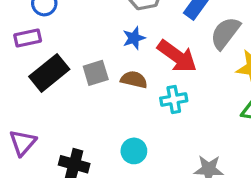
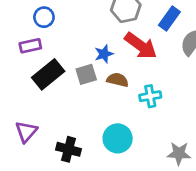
blue star: (134, 38) -> (104, 54), moved
red arrow: (177, 56) -> (141, 46), moved
cyan circle: (134, 151) -> (118, 138), size x1.4

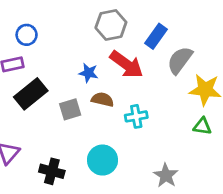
blue star: (104, 54) -> (88, 73), turned 30
gray square: (86, 74) -> (70, 109), moved
gray star: (179, 153) -> (166, 176), turned 30

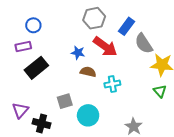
gray semicircle: (180, 60) -> (144, 44), turned -70
gray square: (70, 109) -> (65, 101), moved
green triangle: (202, 126) -> (160, 91), turned 40
black cross: (52, 171) -> (41, 123), moved

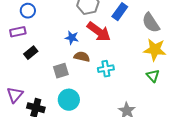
gray semicircle: (144, 44) -> (151, 23), moved
black rectangle: (36, 68) -> (31, 53), size x0.6
gray square: (65, 101) -> (61, 71), moved
cyan circle: (88, 115) -> (69, 100), moved

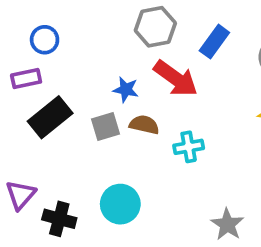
black rectangle: (31, 53) -> (50, 117), size x1.6
gray square: (61, 71) -> (105, 127), moved

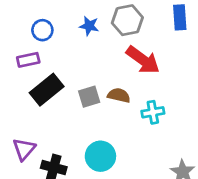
blue rectangle: (214, 42) -> (180, 17), moved, turned -40
blue star: (126, 90) -> (89, 26), moved

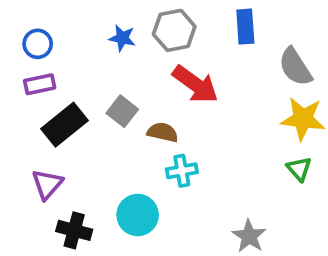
blue circle: (42, 30) -> (38, 44), moved
gray square: (89, 97) -> (122, 111), moved, turned -35
cyan cross: (153, 112) -> (182, 171), moved
purple triangle: (24, 149) -> (47, 184), moved

